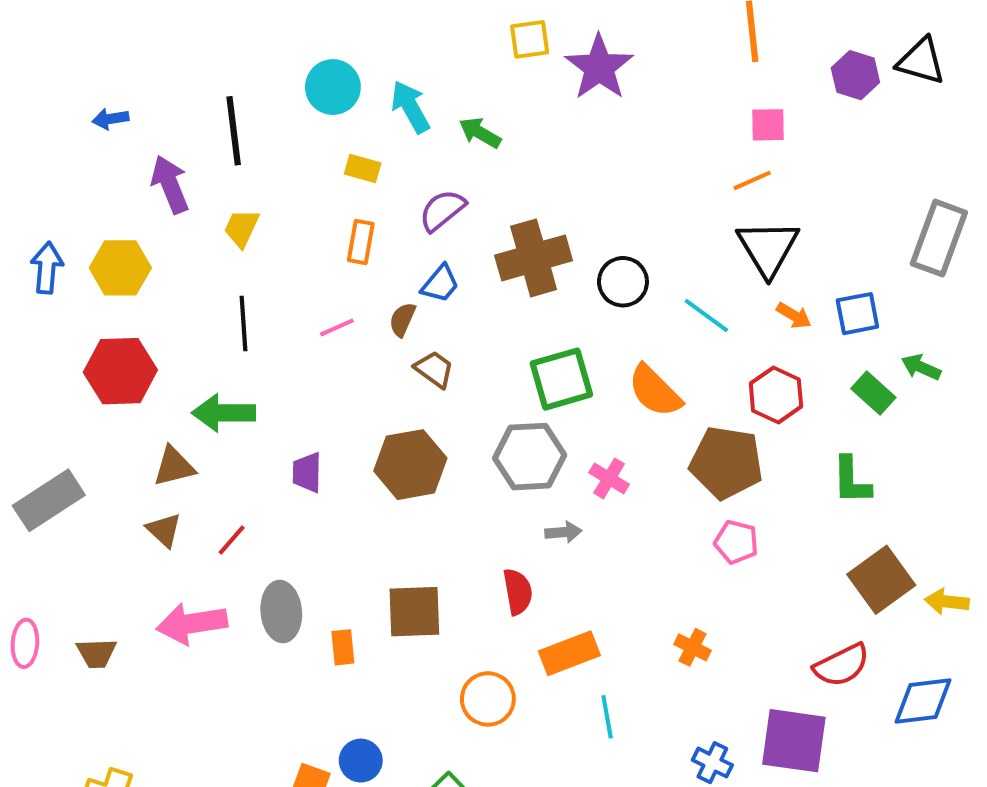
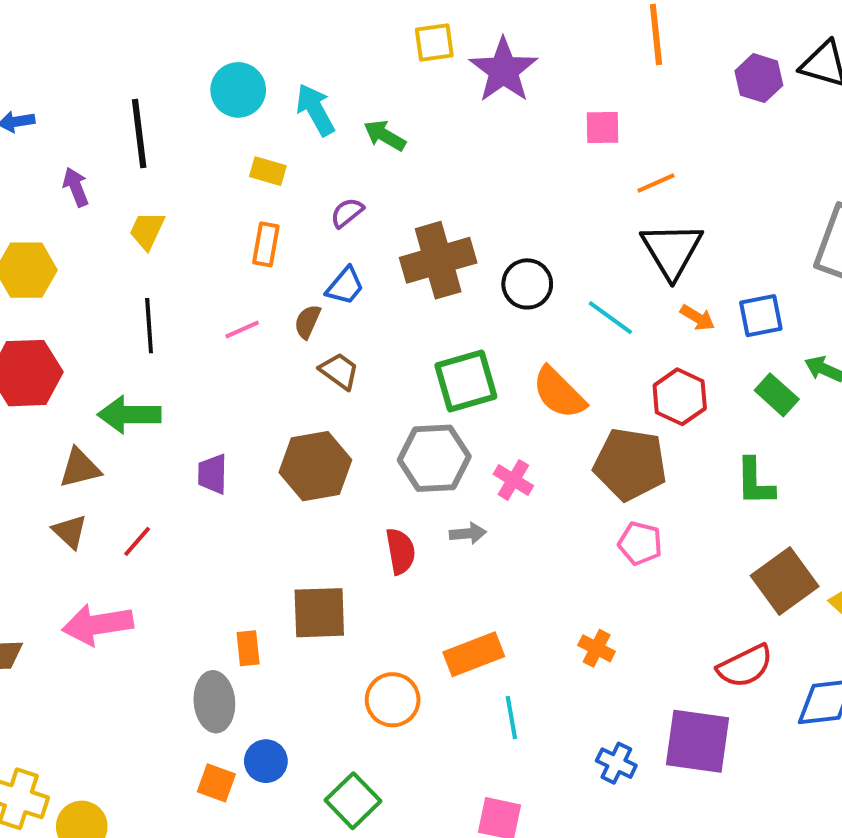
pink square: (768, 125) -> (602, 128), moved
purple arrow: (170, 184) -> (76, 187), size x0.7
purple semicircle: (442, 210) -> (347, 213), size x0.7
red semicircle: (518, 592) -> (401, 551), moved
gray ellipse: (281, 612) -> (214, 702), moved

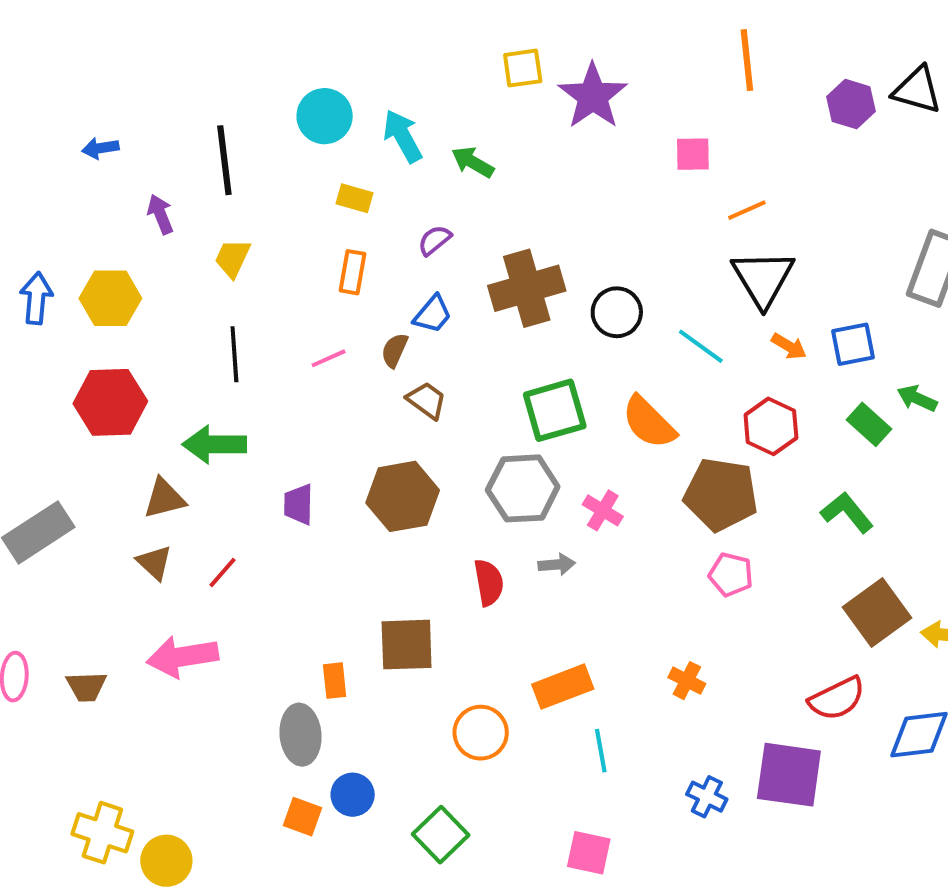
green L-shape: (755, 482) -> (847, 512), turned 142

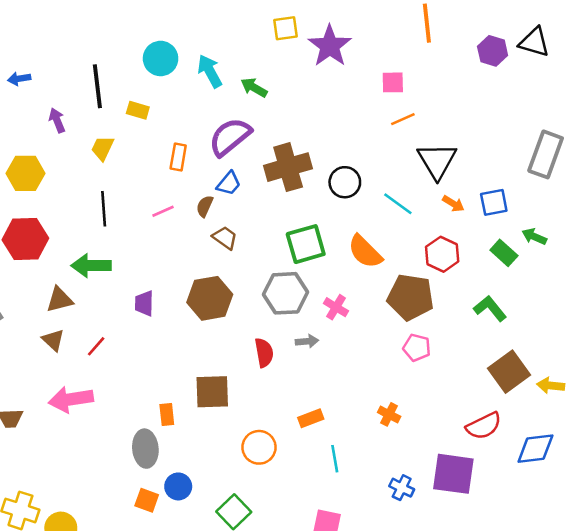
yellow rectangle: (355, 198) -> (138, 110), moved
orange line: (747, 210) -> (403, 119), moved
purple semicircle: (435, 240) -> (230, 137), size x2.0
orange rectangle: (563, 687) -> (311, 418), size x0.7

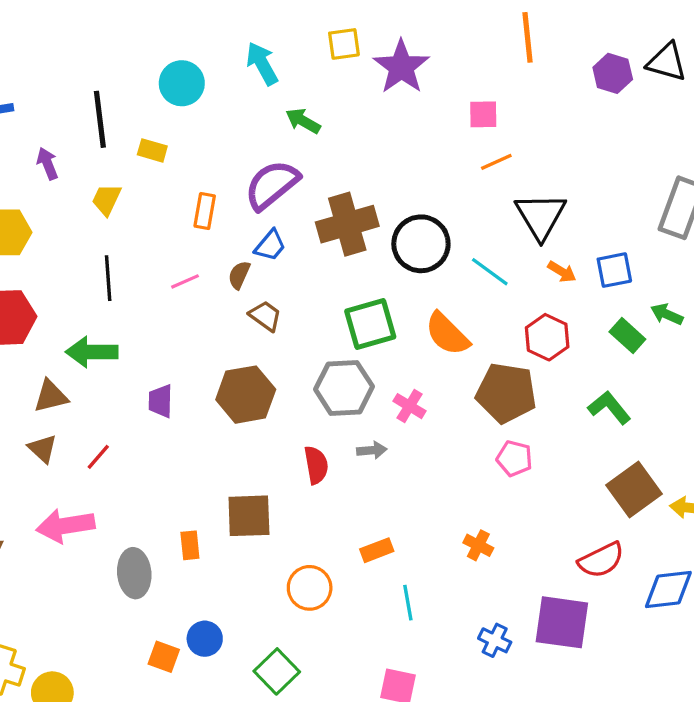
cyan arrow: (210, 71) -> (262, 64), moved
black circle: (345, 182) -> (421, 244), size x1.4
gray ellipse: (145, 449) -> (134, 573), moved

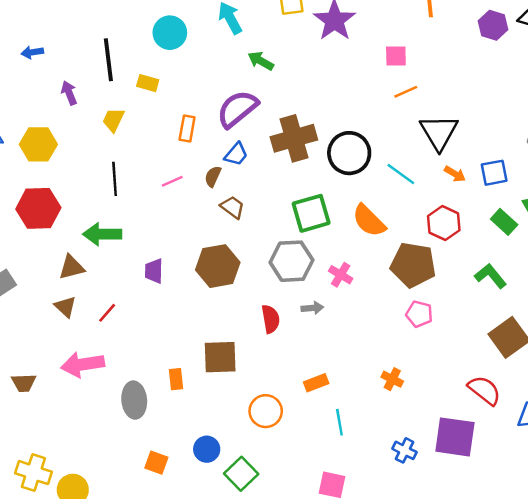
red semicircle: (601, 560) -> (484, 390), turned -116
blue circle: (205, 639) -> (207, 449), moved

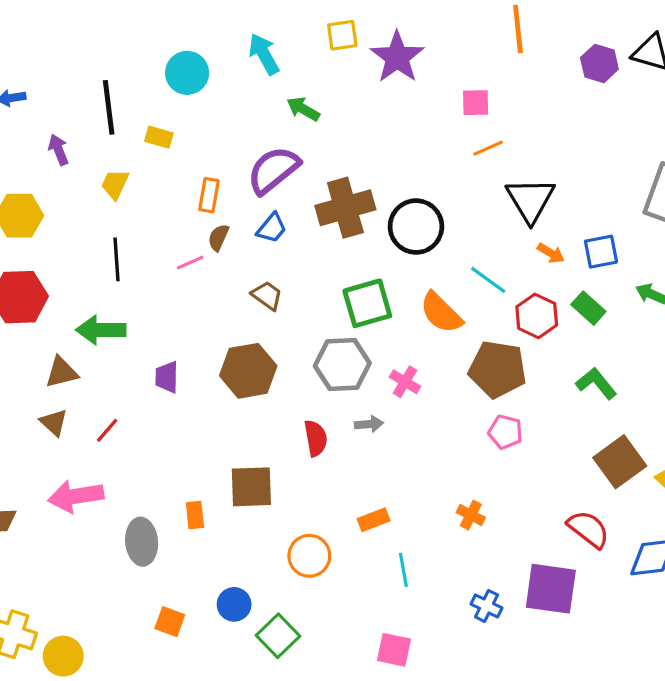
cyan line: (401, 174) -> (488, 280), moved
brown semicircle: (213, 176) -> (218, 237), moved
green rectangle: (504, 222) -> (588, 308), moved

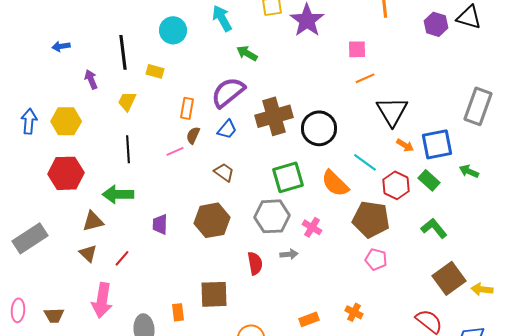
blue square: (601, 252) -> (437, 144), size x1.4
pink arrow: (76, 496) -> (102, 300), turned -72
orange rectangle: (374, 520) -> (309, 319), moved

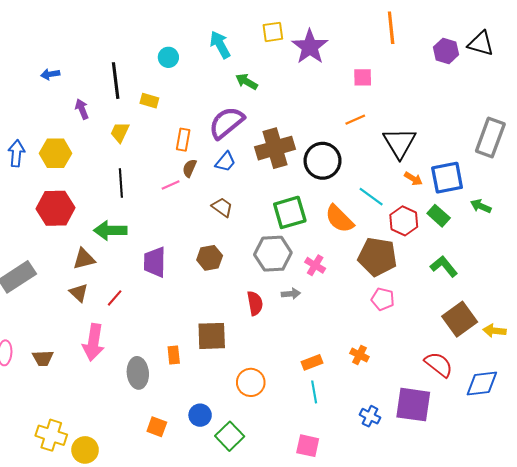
cyan circle: (173, 30) -> (168, 57), size x0.7
orange line: (365, 78) -> (355, 120), moved
brown hexagon: (212, 220) -> (210, 258), size x0.7
purple trapezoid: (160, 224) -> (155, 262), size x1.4

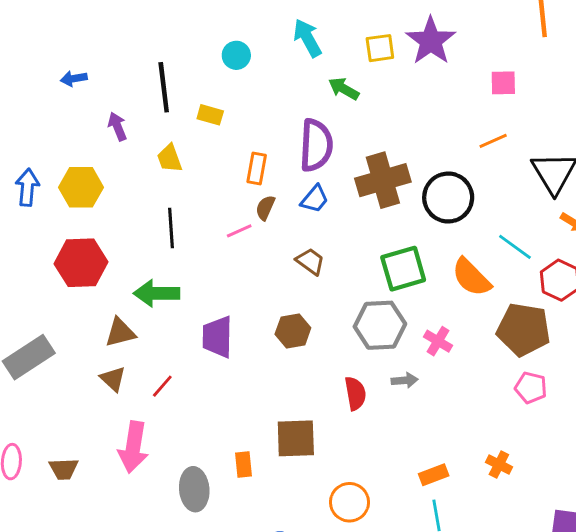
yellow square: (273, 32) -> (380, 48), moved
purple semicircle: (226, 123) -> (316, 145), turned 132
yellow trapezoid: (120, 132) -> (170, 158), turned -45

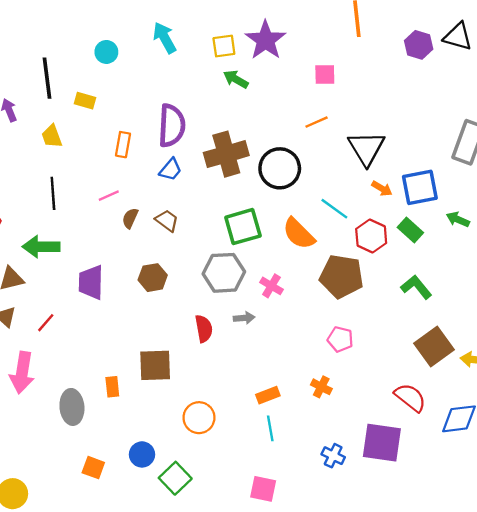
green arrow: (344, 89) -> (236, 79), moved
brown semicircle: (265, 208) -> (130, 218), moved
pink pentagon: (531, 388) -> (340, 339), moved

